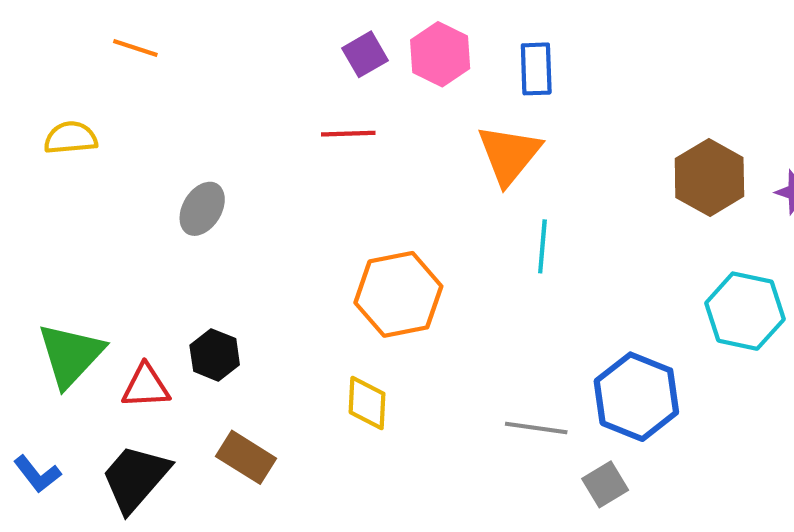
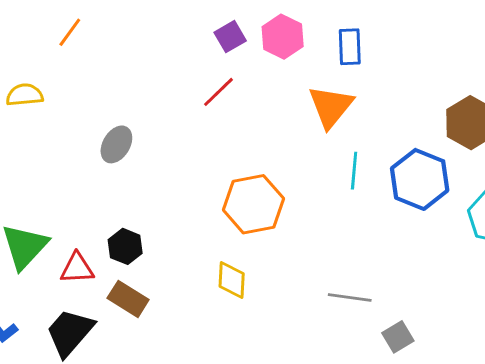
orange line: (135, 48) -> (70, 32), turned -72
red line: (348, 134) -> (218, 92), turned -42
blue hexagon: (636, 397) -> (420, 179), moved
brown rectangle: (246, 457) -> (128, 299), moved

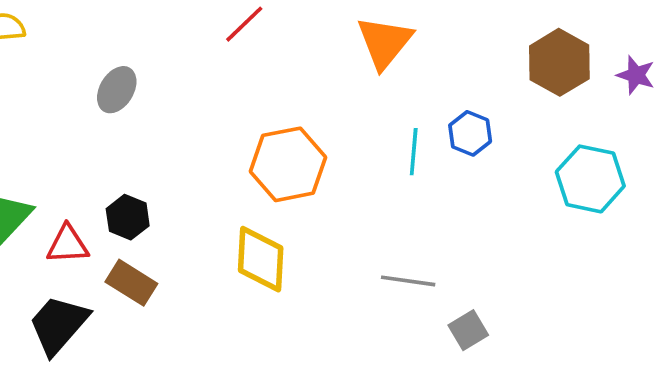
cyan line: (354, 171) -> (414, 152), moved
blue hexagon: (420, 179) -> (470, 133), moved, size x0.6
yellow diamond: (232, 280) -> (261, 259), size x1.4

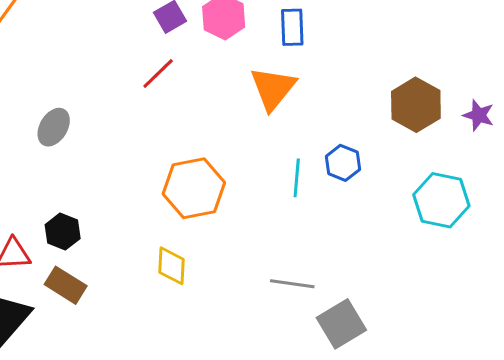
yellow diamond: (261, 259) -> (171, 266), size x0.7
gray square: (468, 330) -> (341, 324), size x1.5

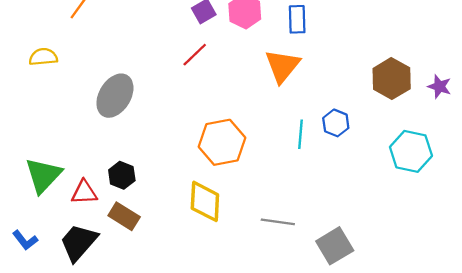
gray ellipse: (54, 127) -> (115, 96), size x1.5
yellow diamond: (171, 266) -> (205, 201), size x1.4
gray line: (292, 284) -> (278, 222), moved

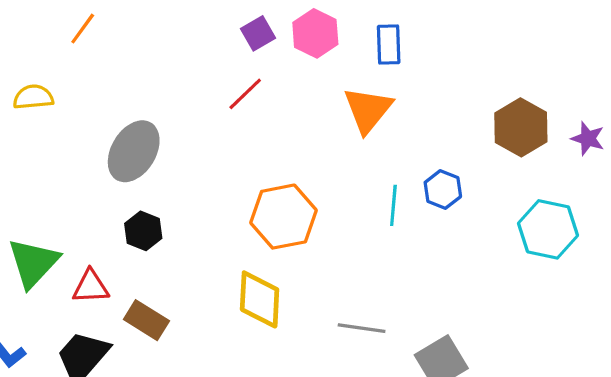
black hexagon: (122, 175) -> (143, 231), moved

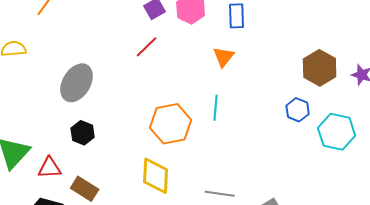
orange triangle: (368, 110) -> (224, 57), size x0.7
blue hexagon: (443, 190) -> (298, 110), moved
cyan line: (393, 205) -> (216, 108), moved

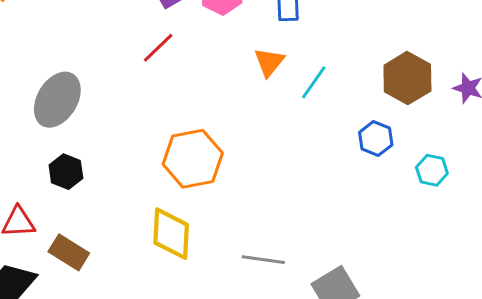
cyan line: (216, 108) -> (314, 82), moved, turned 30
cyan hexagon: (337, 132) -> (432, 170), size x0.6

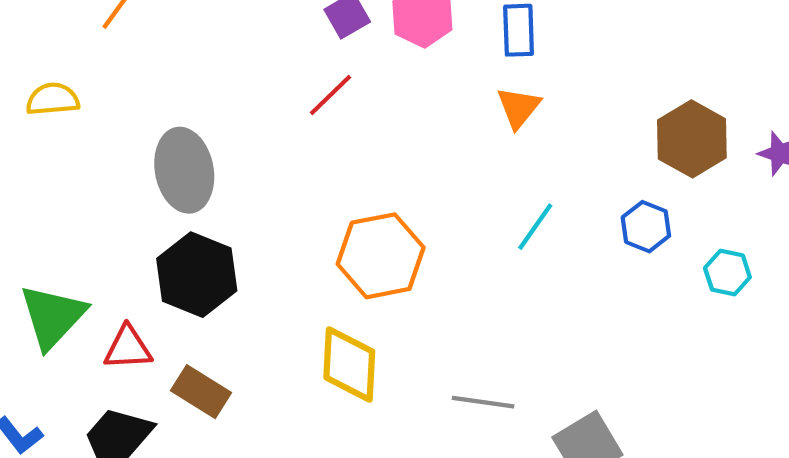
orange triangle: (269, 62) -> (519, 108), moved
cyan line: (314, 82) -> (535, 227), moved
gray ellipse: (57, 100) -> (184, 170), turned -42
black hexagon: (66, 172) -> (197, 275), size x1.6

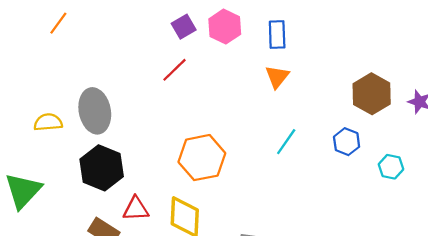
yellow semicircle: (53, 99) -> (48, 122), moved
red triangle: (128, 348) -> (136, 209), moved

